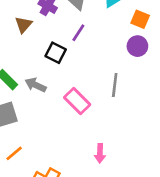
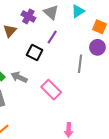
gray line: (115, 85) -> (80, 64), moved

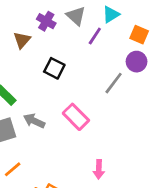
purple line: (52, 37) -> (95, 36), moved
gray line: (80, 64) -> (114, 83), turned 30
gray arrow: (19, 77) -> (34, 121), moved

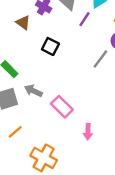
brown triangle: (22, 40) -> (23, 23), turned -35
pink rectangle: (76, 117) -> (62, 107), moved

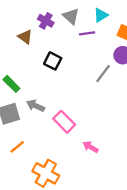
purple line: (85, 19) -> (87, 33), turned 49
pink arrow: (88, 132) -> (91, 147), turned 119

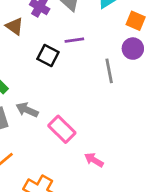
purple line: (87, 33) -> (74, 40), moved
gray line: (103, 74) -> (109, 71), turned -48

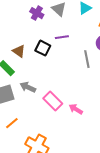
brown triangle: (15, 26) -> (19, 51), moved
pink arrow: (94, 160) -> (76, 109), moved

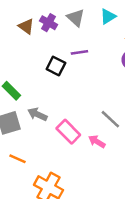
brown triangle: (19, 51) -> (26, 26), moved
gray line: (87, 59) -> (110, 119), moved, turned -36
orange line: (12, 123) -> (18, 159), turned 64

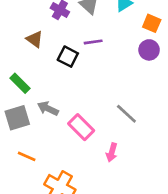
brown triangle: (26, 26) -> (35, 39), moved
pink arrow: (97, 142) -> (112, 152), moved, turned -105

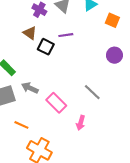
brown triangle: (35, 39) -> (30, 33), moved
purple circle: (149, 50) -> (114, 55), moved
orange line: (27, 156) -> (21, 125), moved

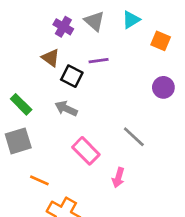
gray arrow: (30, 88) -> (66, 109), moved

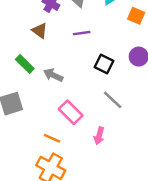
black square: (72, 76) -> (104, 64), moved
green rectangle: (21, 104) -> (25, 64), moved
orange line: (39, 180) -> (52, 138), moved

